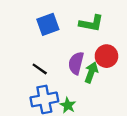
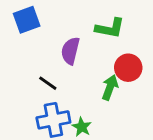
blue square: (48, 24) -> (27, 20), moved
purple semicircle: (76, 63) -> (70, 51), moved

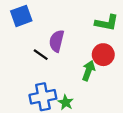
green L-shape: (110, 28) -> (107, 23), moved
black line: (48, 83) -> (41, 55), moved

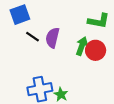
black line: (41, 55) -> (32, 37), moved
green arrow: (88, 71) -> (82, 46), moved

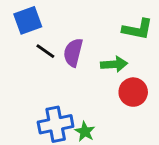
green arrow: (82, 46) -> (114, 64), turned 66
red circle: (96, 50) -> (133, 92), moved

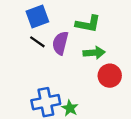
blue square: (28, 20) -> (37, 17), moved
green L-shape: (138, 29) -> (88, 24), moved

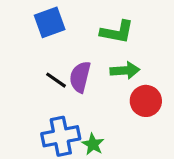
black line: (37, 42) -> (56, 80), moved
purple semicircle: (60, 43) -> (80, 77), moved

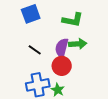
purple semicircle: (80, 77) -> (62, 48), moved
red circle: (146, 101) -> (62, 66), moved

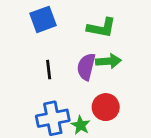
black line: (35, 50) -> (49, 70), turned 48
red circle: (62, 66) -> (106, 107), moved

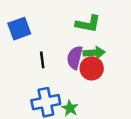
blue square: (43, 19) -> (19, 29), moved
red circle: (106, 107) -> (92, 68), moved

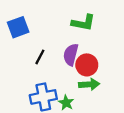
green arrow: (94, 53) -> (89, 84), moved
black line: (42, 60) -> (40, 57), turned 35

